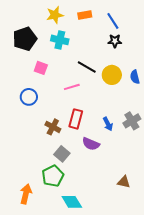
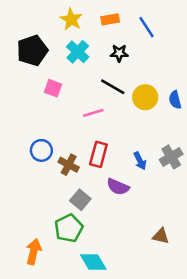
yellow star: (55, 15) -> (71, 19), turned -30
cyan cross: (60, 40) -> (78, 52), turned 30
black star: (115, 41) -> (119, 53), moved
blue circle: (29, 97) -> (41, 150), moved

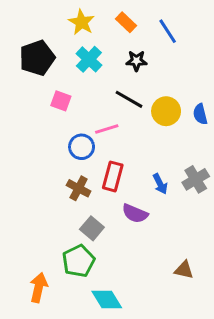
orange rectangle: (110, 19) -> (126, 22), turned 54
blue circle: (41, 150) -> (82, 147), moved

